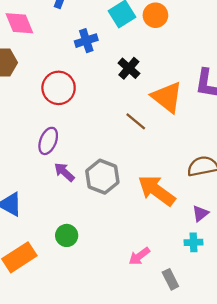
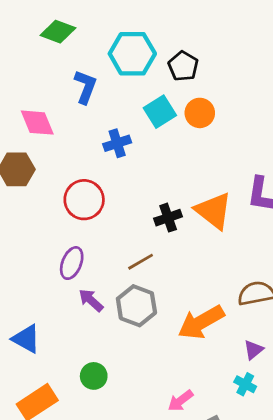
black cross: (129, 68) -> (168, 218), moved, turned 30
brown line: (136, 121) -> (141, 262), moved, turned -70
orange arrow: (157, 190) -> (201, 322), turned -66
cyan cross: (193, 242) -> (245, 384), turned 30

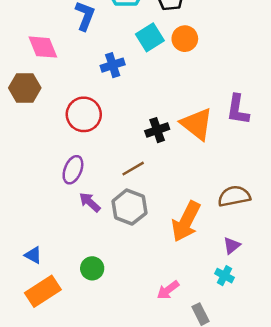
orange arrow: (201, 322) -> (186, 221), turned -33
blue triangle: (26, 339) -> (33, 255), moved, size x0.7

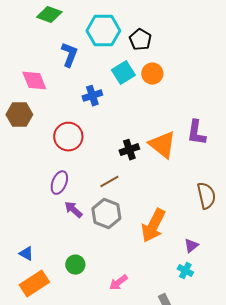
brown semicircle: (234, 196) -> (206, 196), moved, turned 88
pink arrow: (168, 290) -> (118, 283), moved

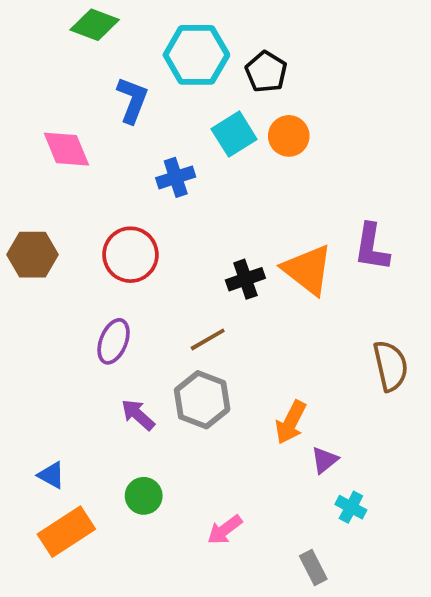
brown hexagon: (19, 115) -> (32, 255), moved
purple arrow: (73, 210) -> (138, 415), moved
orange arrow: (153, 226) -> (291, 422), size x0.7
purple triangle: (191, 246) -> (325, 460), moved

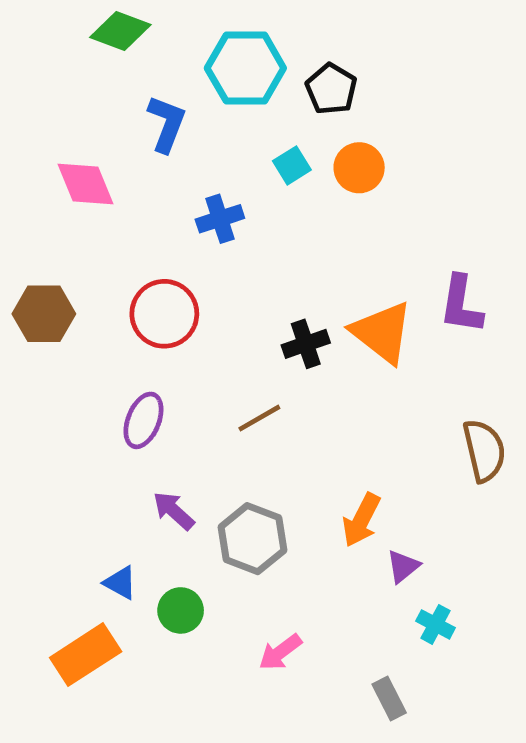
cyan square: (234, 134) -> (292, 165), size x0.7
gray hexagon: (202, 400) -> (252, 539), moved
blue triangle: (51, 475) -> (120, 583), moved

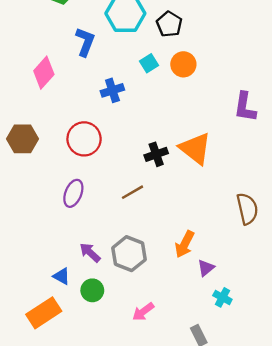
pink diamond: (86, 184) -> (44, 73), turned 64
purple L-shape: (461, 305) -> (245, 107), moved
purple arrow: (174, 511) -> (90, 252), moved

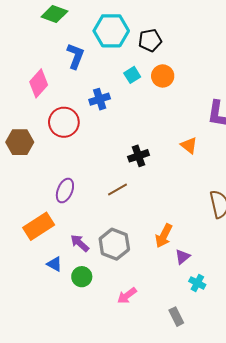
black pentagon: (169, 24) -> (150, 40), turned 30
red circle: (84, 139) -> (64, 122), moved
orange triangle: (195, 148) -> (189, 145), moved, size x0.6
orange rectangle: (44, 313) -> (39, 226), moved

